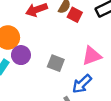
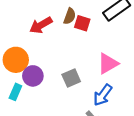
gray square: (56, 63) -> (71, 78), turned -35

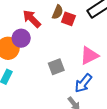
red arrow: (41, 25) -> (32, 19), turned 72
purple circle: (33, 76) -> (21, 38), moved

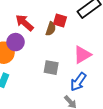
brown semicircle: (58, 12) -> (51, 29), moved
gray square: (56, 67) -> (51, 68), turned 35

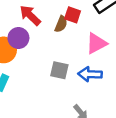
pink triangle: (82, 55) -> (96, 43), moved
blue arrow: (78, 82) -> (90, 74), moved, turned 54

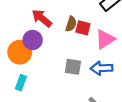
red square: (73, 15) -> (83, 28), moved

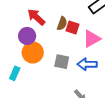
orange circle: (20, 52) -> (33, 52), moved

